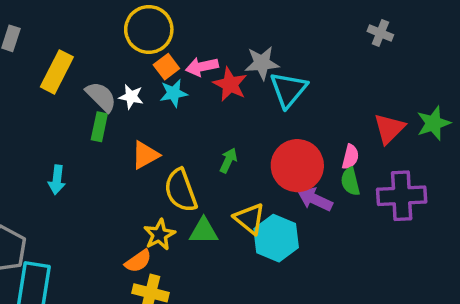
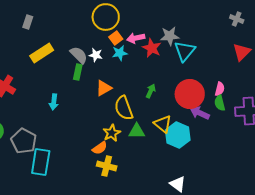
yellow rectangle: (57, 72) -> (42, 53), moved, turned 30
red triangle: (389, 129) -> (242, 52), moved

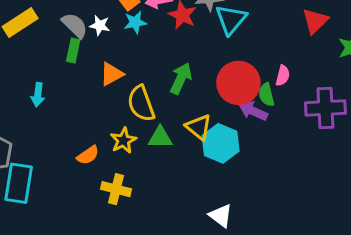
green arrow: (151, 91) -> (181, 78), size x1.5
green semicircle: (220, 103) -> (266, 95), moved
orange semicircle: (100, 148) -> (88, 155), moved

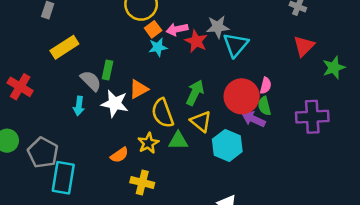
gray semicircle: (75, 25) -> (91, 81), moved
white star: (100, 25) -> (115, 104), moved, size x1.6
pink semicircle: (283, 76) -> (266, 86), moved
yellow triangle: (199, 127) -> (201, 121), moved

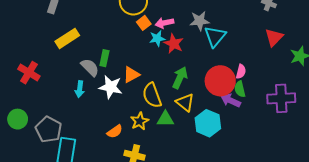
red star: (196, 41) -> (174, 44), moved
cyan star: (158, 47) -> (157, 38), moved

